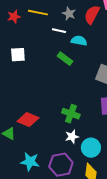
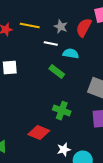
green cross: (71, 114) -> (62, 111), moved
red diamond: (28, 120) -> (39, 133), moved

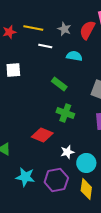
white line: (51, 44) -> (45, 46), moved
green rectangle: (57, 72) -> (59, 84), moved

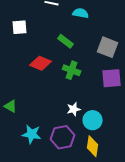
red diamond: (42, 135) -> (41, 63), moved

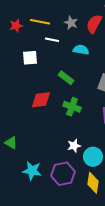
white square: (20, 27) -> (30, 58), moved
red diamond: (41, 63) -> (41, 100), turned -30

